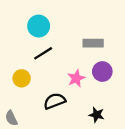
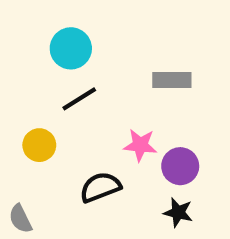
purple circle: (102, 72) -> (180, 166), moved
pink star: (76, 78) -> (140, 145), turned 30

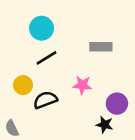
purple circle: (180, 166) -> (117, 104), moved
black semicircle: (100, 187) -> (45, 100), moved

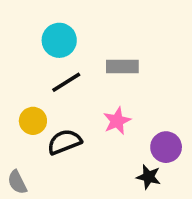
gray rectangle: (101, 47) -> (122, 67), moved
pink star: (82, 85) -> (117, 121), turned -30

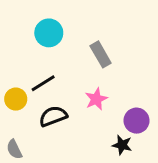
gray rectangle: (122, 67) -> (101, 54), turned 60
black line: (66, 82) -> (43, 83), moved
yellow circle: (33, 121) -> (16, 99), moved

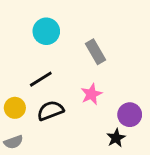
yellow circle: (16, 99) -> (15, 108), moved
black star: (122, 145) -> (116, 138), turned 30
gray semicircle: (14, 149) -> (13, 142), turned -84

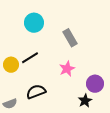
yellow circle: (15, 108) -> (11, 65), moved
black semicircle: (50, 111) -> (36, 92), moved

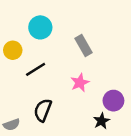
yellow circle: (11, 65) -> (13, 50), moved
black semicircle: (36, 92) -> (43, 110), turned -48

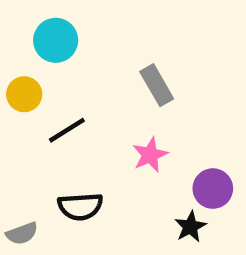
cyan circle: (40, 27) -> (56, 40), moved
black semicircle: (43, 110) -> (80, 207), turned -115

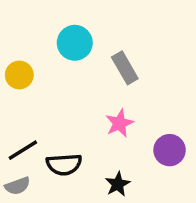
cyan circle: (56, 40) -> (75, 43), moved
black line: (67, 130) -> (23, 150), moved
black star: (190, 227) -> (118, 184), moved

